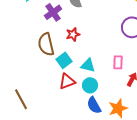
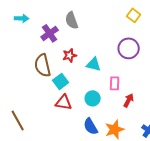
cyan triangle: (88, 65) -> (94, 64), moved
red triangle: (67, 81) -> (64, 102), turned 30
cyan circle: (90, 85) -> (93, 98), moved

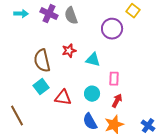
purple cross: (50, 33) -> (49, 14), moved, turned -30
purple circle: (129, 48) -> (112, 29), moved
cyan square: (61, 81) -> (41, 87), moved
red arrow: (129, 100) -> (117, 101), moved

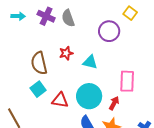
pink rectangle: (114, 79) -> (127, 81), moved, size x1.5
cyan circle: (92, 94) -> (89, 96), size x1.6

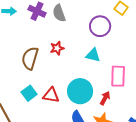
cyan triangle: (90, 62) -> (93, 55), moved
brown semicircle: (39, 63) -> (30, 58), turned 30
cyan square: (38, 89) -> (29, 93), moved

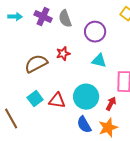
purple circle: (100, 26) -> (95, 32), moved
brown semicircle: (30, 58) -> (36, 64), turned 45

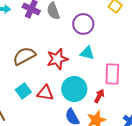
red star: (63, 54) -> (57, 59), moved, size x1.5

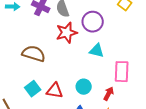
brown semicircle: (24, 56) -> (34, 54), turned 45
red star: (57, 59) -> (67, 33), moved
cyan circle: (74, 89) -> (84, 87), size x0.6

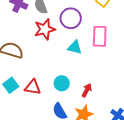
pink rectangle: (122, 72) -> (100, 36), moved

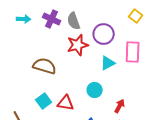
cyan triangle: (75, 47) -> (108, 63), turned -42
cyan circle: (62, 83) -> (95, 90), moved

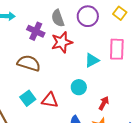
purple cross: (52, 19) -> (36, 31), moved
purple circle: (104, 34) -> (88, 16), moved

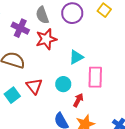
pink rectangle: (117, 49) -> (95, 77), moved
red triangle: (50, 100) -> (34, 86), moved, turned 42
red arrow: (104, 103) -> (78, 100), moved

